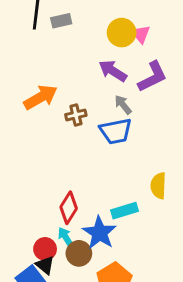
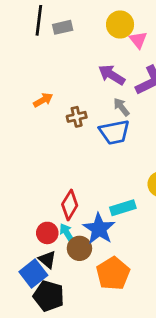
yellow circle: (122, 33) -> (120, 25), moved
orange arrow: (41, 97) -> (43, 100), size x0.6
red circle: (45, 249) -> (47, 233), moved

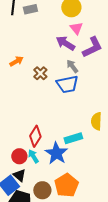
pink triangle: (138, 40) -> (76, 28), moved
brown cross: (77, 117) -> (40, 73), turned -32
brown circle: (79, 248) -> (42, 190), moved

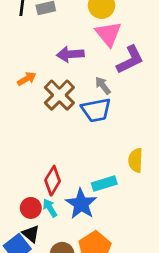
pink triangle: (76, 28) -> (108, 34), size x1.5
purple arrow: (65, 43) -> (70, 54), moved, turned -36
brown cross: (40, 73) -> (59, 95), size x1.6

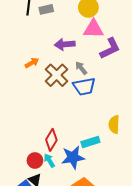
pink triangle: (108, 34) -> (94, 29), turned -50
gray arrow: (103, 86) -> (81, 68), moved
blue star: (81, 204) -> (73, 157), turned 30

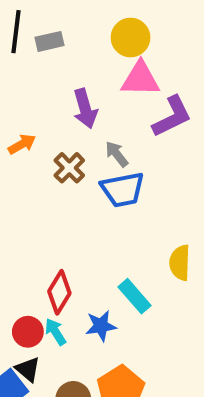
purple arrow: (65, 44) -> (85, 109), turned -102
brown cross: (57, 75) -> (69, 168), size x0.7
cyan rectangle: (90, 142) -> (134, 296), turned 66
blue star: (73, 157) -> (101, 326), size x0.7

